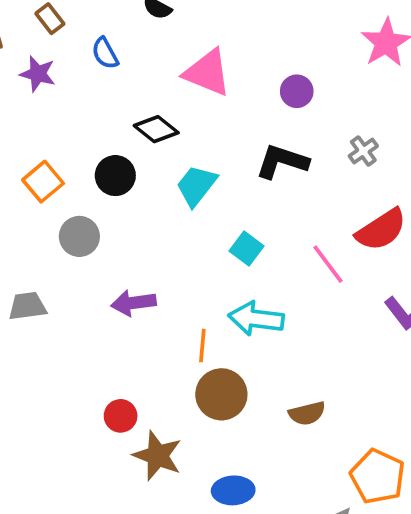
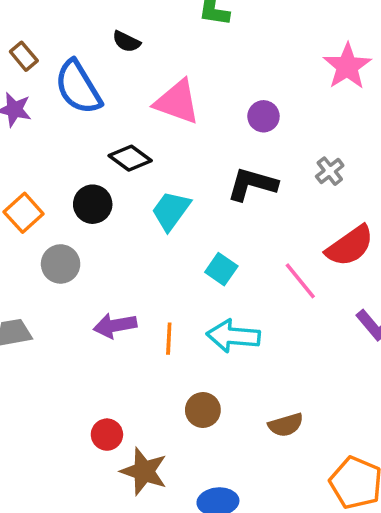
blue semicircle: (105, 53) -> (78, 87), size x1.8
orange line: (202, 346) -> (169, 339), moved
brown circle: (221, 394) -> (203, 410), size x0.7

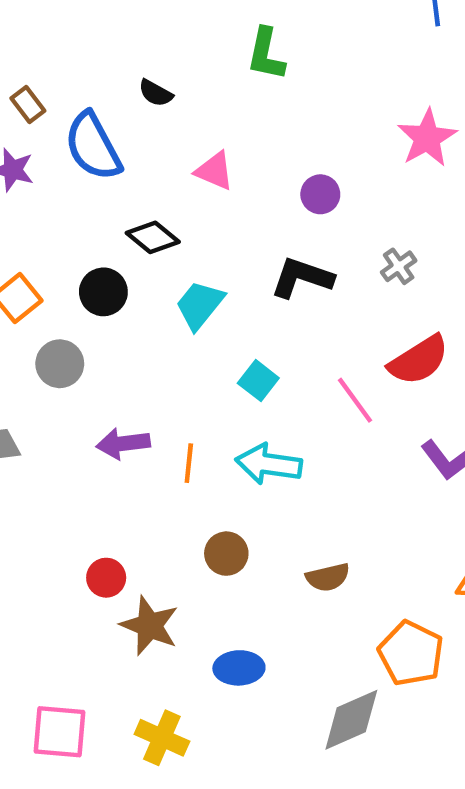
pink triangle: (177, 102) -> (214, 171), size x0.7

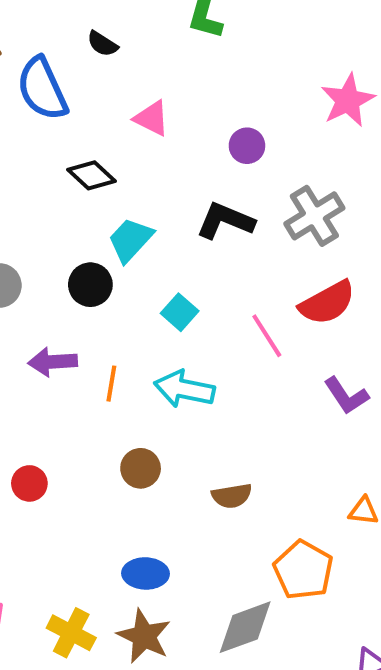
gray cross: (399, 266) -> (314, 216), size x1.8
black circle: (103, 292) -> (90, 285), moved
brown star: (149, 626) -> (144, 636), moved

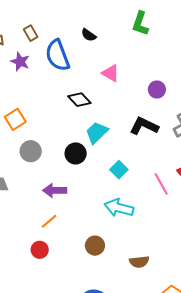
orange line: (111, 384) -> (49, 221), moved, turned 36

